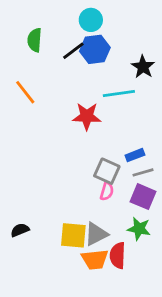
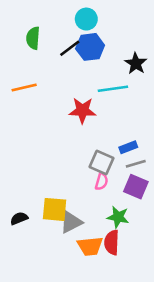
orange line: (25, 92) -> (24, 88), turned -65
green star: (139, 229) -> (118, 217), moved
gray triangle: (96, 234) -> (71, 222), moved
yellow square: (73, 235) -> (55, 209), moved

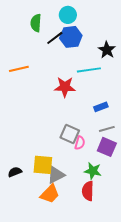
green semicircle: (33, 38) -> (36, 23), moved
blue rectangle: (128, 147) -> (101, 107), moved
gray square: (102, 162) -> (70, 134), moved
orange trapezoid: (90, 246) -> (50, 194), moved, turned -40

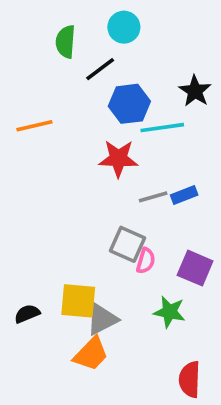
blue hexagon: (71, 37) -> (129, 104), moved
gray line: (107, 129) -> (153, 197), moved
red semicircle: (88, 191) -> (190, 379), moved

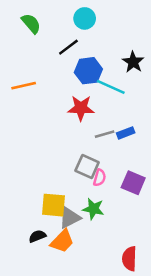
green semicircle: (65, 42) -> (31, 23), moved, turned 135
cyan line: (162, 128) -> (111, 87), turned 32
green star: (170, 312) -> (93, 209), moved
black semicircle: (27, 314) -> (37, 236), moved

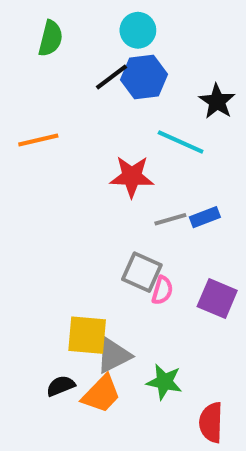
green semicircle: (31, 23) -> (51, 38), turned 55
blue hexagon: (88, 71) -> (144, 77), moved
green star: (93, 209) -> (164, 382), moved

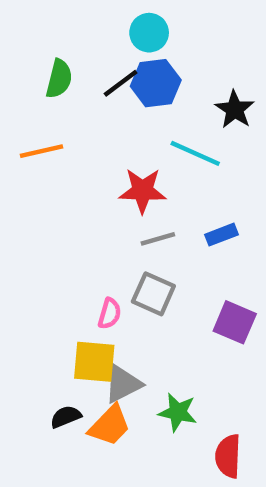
green semicircle: (51, 38) -> (59, 79), moved
gray line: (170, 219) -> (158, 239), moved
pink semicircle: (162, 290) -> (110, 314), moved

